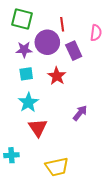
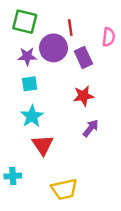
red star: (57, 76) -> (83, 96), moved, turned 30

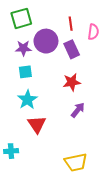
green square: (25, 22) -> (21, 18), turned -30
red line: (70, 28) -> (71, 24), moved
yellow trapezoid: (64, 189) -> (76, 162), moved

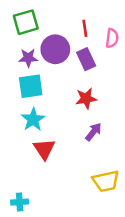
cyan square: (25, 72) -> (31, 86), size x1.5
cyan cross: (11, 151) -> (20, 202), moved
yellow trapezoid: (76, 162) -> (106, 181), moved

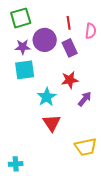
cyan star: (33, 119) -> (47, 97), moved
purple arrow: (93, 132) -> (85, 99), moved
red triangle: (44, 149) -> (52, 123), moved

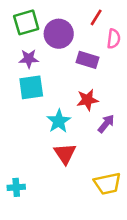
red line: (69, 23) -> (96, 17), moved, turned 40
purple circle: (45, 40) -> (59, 34), moved
purple rectangle: (70, 48) -> (87, 60), turned -48
cyan cross: (16, 164) -> (16, 187), moved

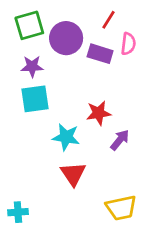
purple rectangle: (87, 60) -> (100, 54), moved
cyan star: (59, 121) -> (66, 137), turned -30

